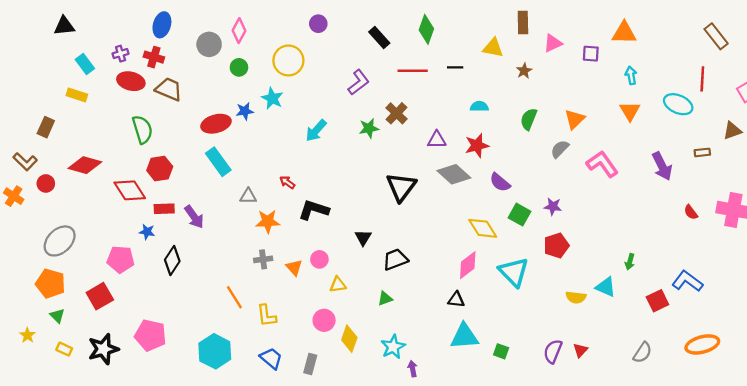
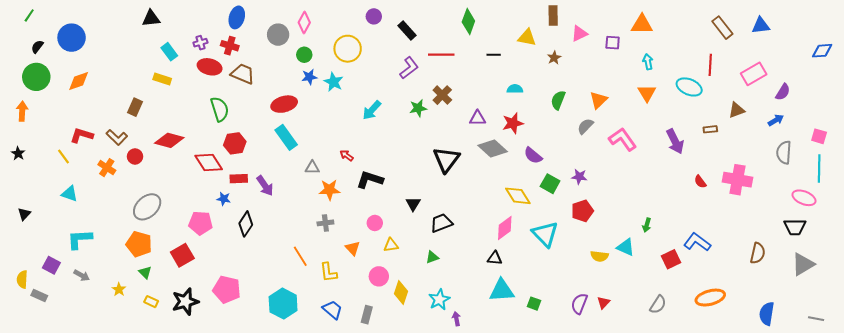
black rectangle: (379, 37) -> (407, 31), moved
red line: (413, 71) -> (441, 55), moved
blue star: (245, 111) -> (309, 77), moved
orange triangle: (294, 267) -> (353, 248), moved

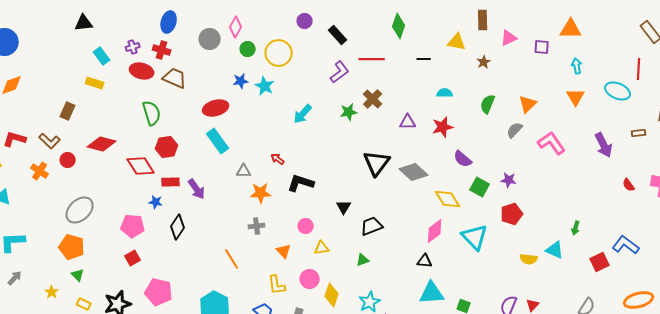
green circle: (304, 55) -> (248, 49), moved
gray diamond: (493, 148) -> (414, 172), moved
red square: (182, 255) -> (133, 258), moved, size x0.7
yellow L-shape: (328, 272) -> (277, 285), moved
gray arrow: (82, 275) -> (15, 278), turned -77

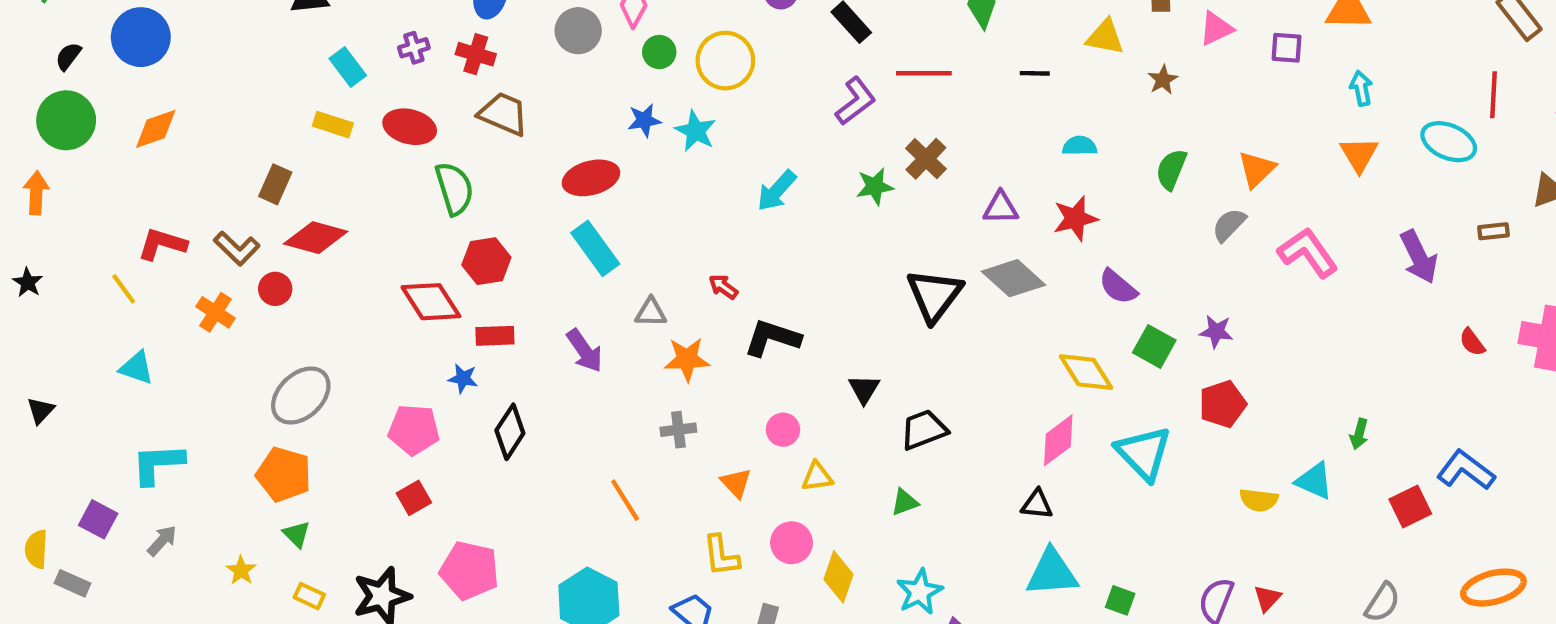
red ellipse: (142, 71) -> (410, 127), moved
red diamond: (102, 144) -> (316, 238), moved
gray diamond: (414, 172) -> (1013, 278), moved
purple arrow: (197, 189) -> (585, 351), moved

